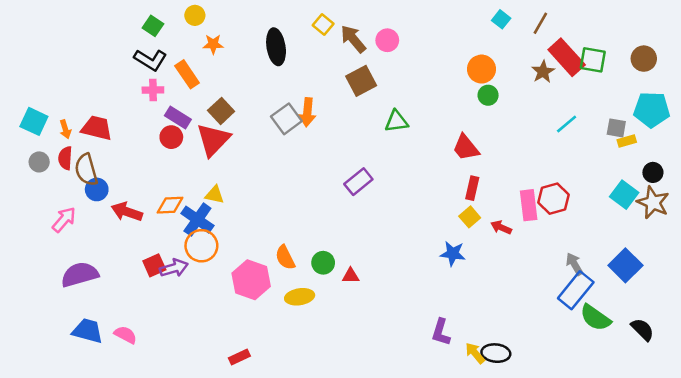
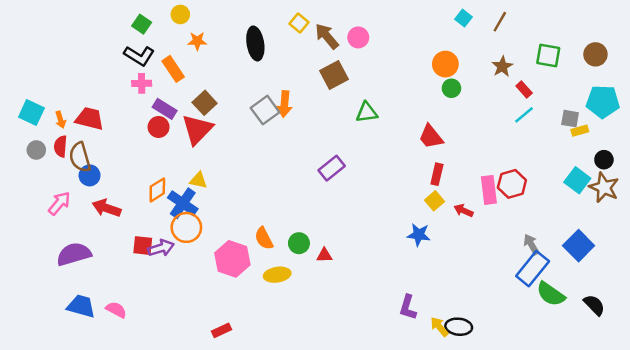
red rectangle: (567, 57) -> (524, 89), moved, size x0.5
orange diamond: (170, 205) -> (157, 190), turned -30
red arrow: (127, 212) -> (107, 208), moved
red square: (154, 265) -> (143, 246), turned 30

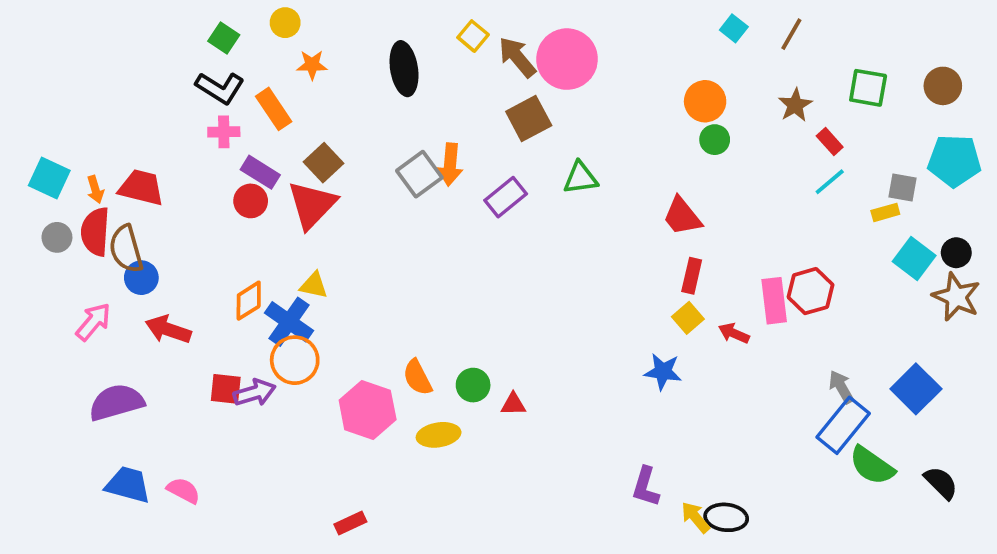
pink circle: (358, 37) -> (567, 59), size x1.8
yellow rectangle: (580, 131) -> (885, 212), moved
red semicircle: (61, 146) -> (95, 232), size x1.4
purple rectangle: (332, 168) -> (506, 197), moved
cyan square: (577, 180) -> (914, 258), moved

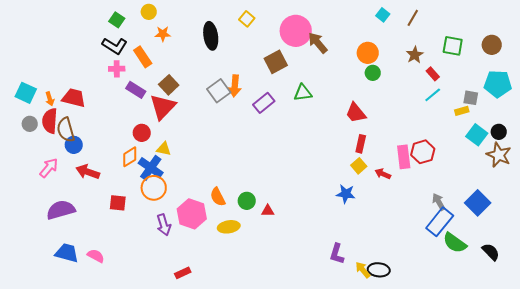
brown arrow: (517, 57) -> (318, 43), moved
red circle: (251, 201) -> (142, 133), moved
purple arrow: (254, 393) -> (164, 225), moved, turned 90

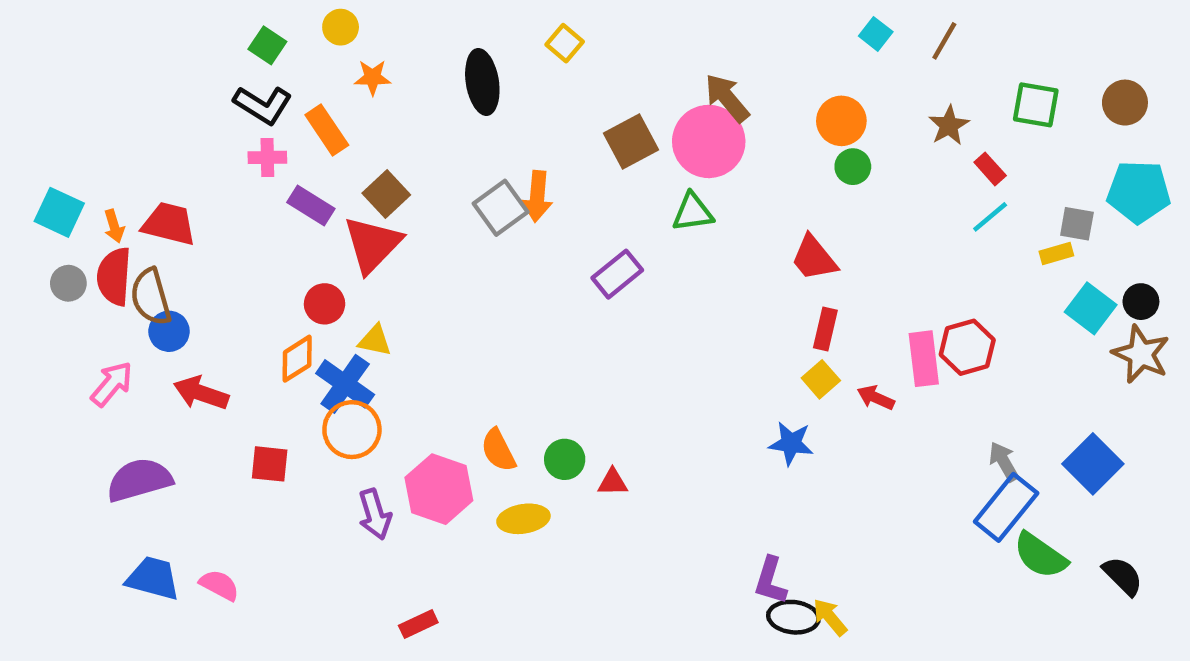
pink circle: (296, 31) -> (709, 141), moved
purple rectangle: (264, 103) -> (617, 274), moved
black ellipse: (379, 270) -> (793, 617), moved

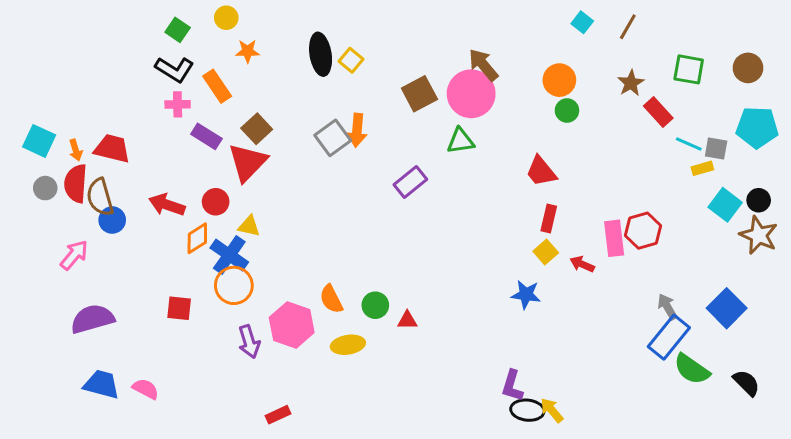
yellow square: (565, 43) -> (351, 60), moved
red rectangle: (990, 169) -> (658, 112), size x1.4
cyan line: (990, 217) -> (689, 144), moved, turned 64
red arrow: (201, 393) -> (167, 205), moved

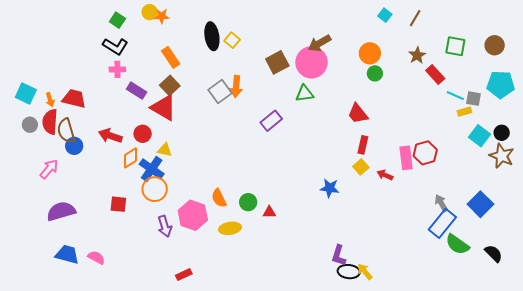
orange star: (248, 51) -> (162, 16), moved
brown arrow: (483, 65) -> (320, 43), turned -80
orange rectangle: (217, 86) -> (171, 57), moved
red triangle: (248, 162) -> (164, 108), turned -44
blue star: (526, 295) -> (330, 188), moved

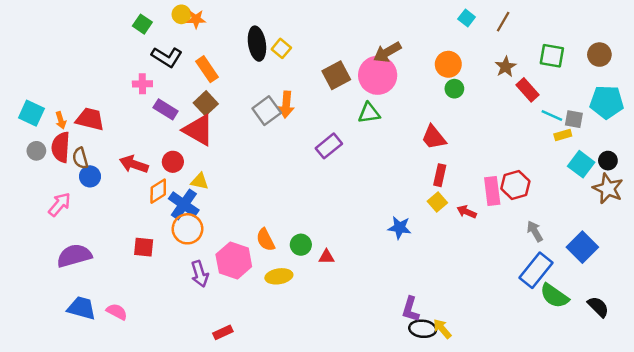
black L-shape: (115, 46) -> (167, 57), moved
brown semicircle: (66, 131) -> (80, 158), size x0.7
gray arrow: (441, 203) -> (535, 231), moved

